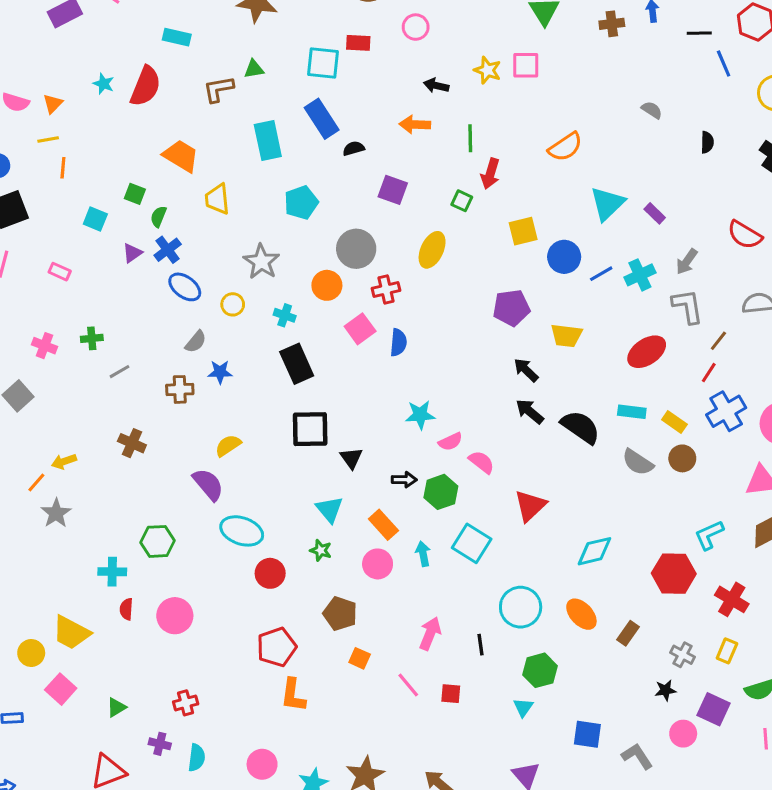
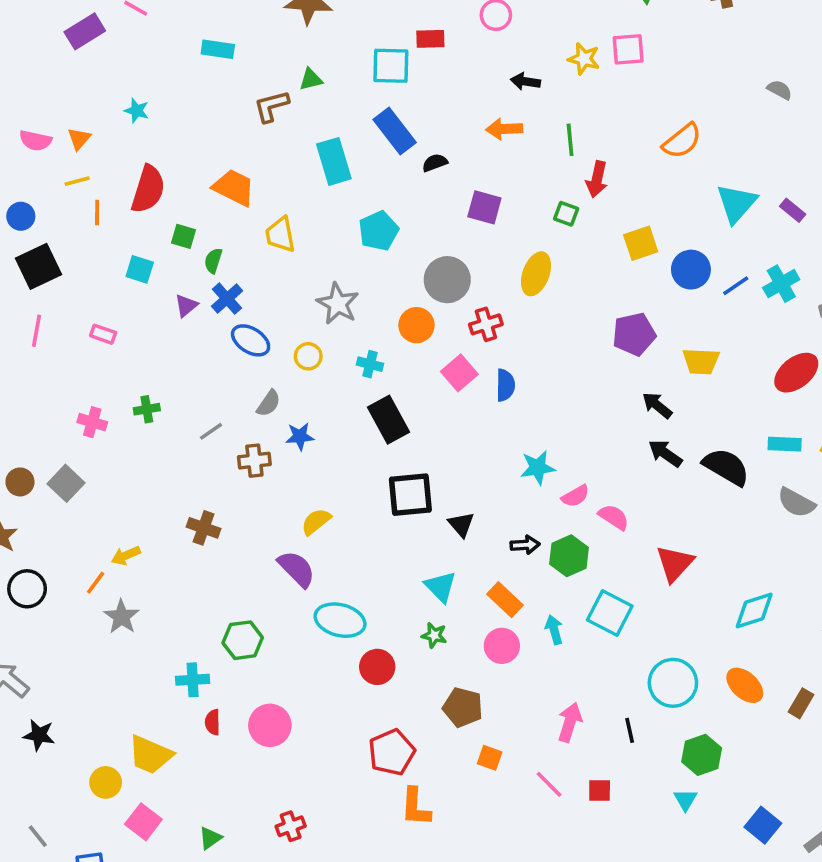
red semicircle: (146, 86) -> (148, 189), moved
gray line: (119, 372) -> (211, 431), moved
blue square: (587, 734) -> (763, 825), turned 36

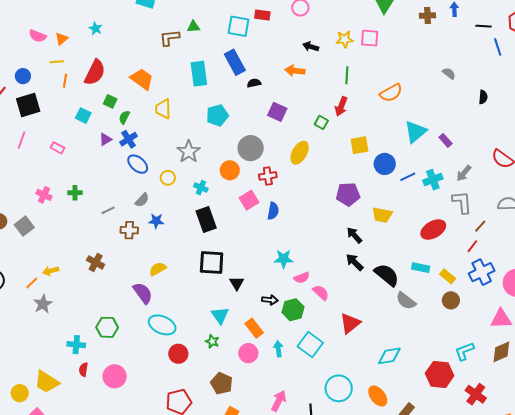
yellow star: (584, 59) -> (345, 39), turned -30
green line: (570, 140) -> (347, 75), moved
gray semicircle: (796, 503) -> (406, 301), moved

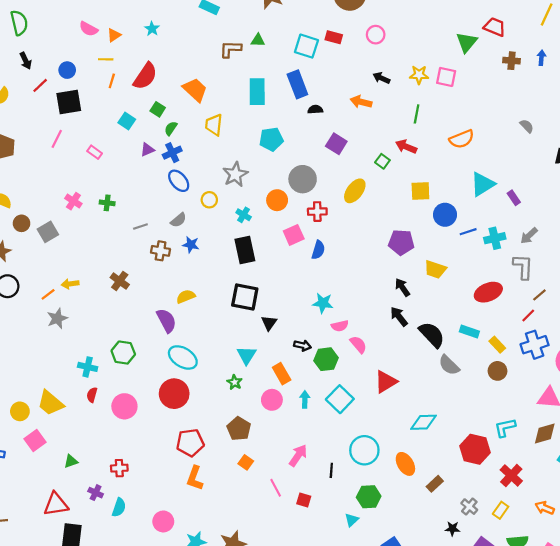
red arrow: (341, 106) -> (406, 147), turned 84
red circle: (178, 354) -> (174, 394), moved, size x1.4

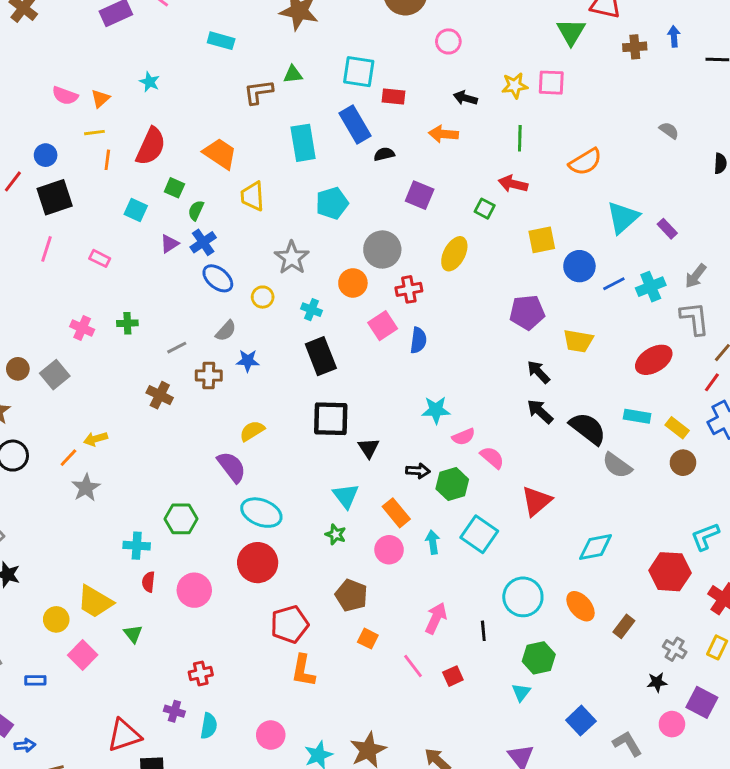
red rectangle: (334, 37) -> (393, 97), moved
brown cross: (120, 281) -> (160, 395), moved
green triangle: (71, 461) -> (133, 634), moved, turned -40
red square: (304, 500) -> (453, 676), turned -32

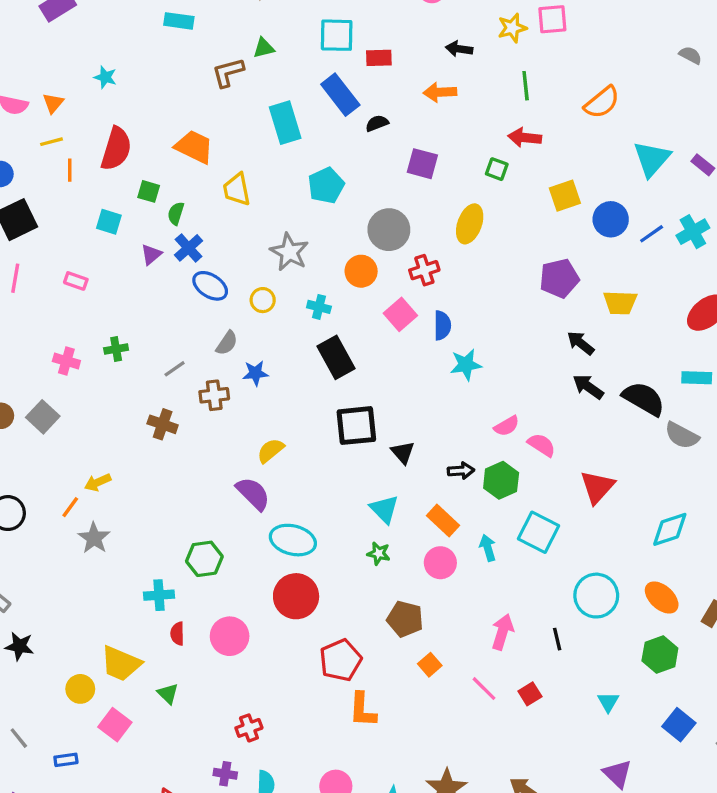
cyan star: (436, 410) -> (466, 365), moved
orange square: (368, 639) -> (430, 665), turned 30
green hexagon: (539, 658) -> (660, 655), moved

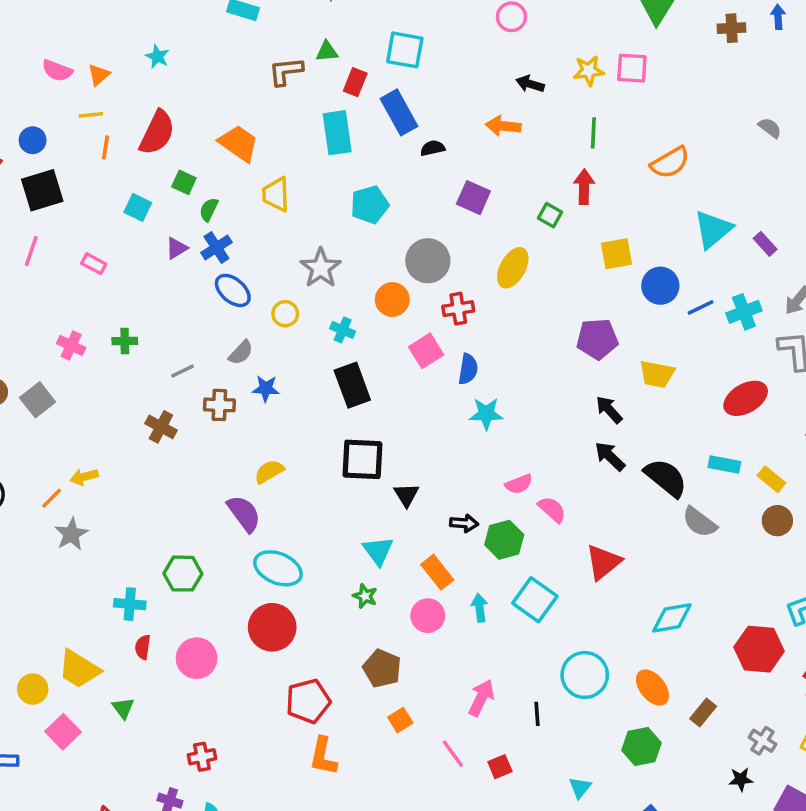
red rectangle: (379, 58) -> (355, 82), moved, turned -75
red arrow: (525, 138) -> (584, 187), turned 76

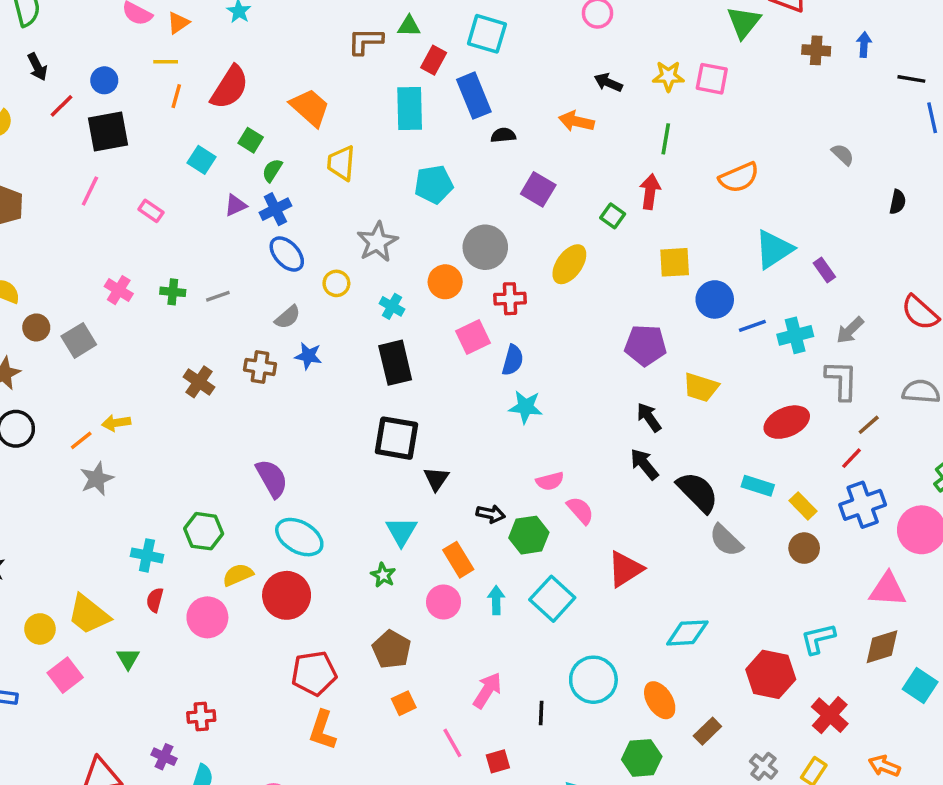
gray line: (182, 371) -> (218, 296), moved
yellow semicircle: (269, 472) -> (238, 575), moved

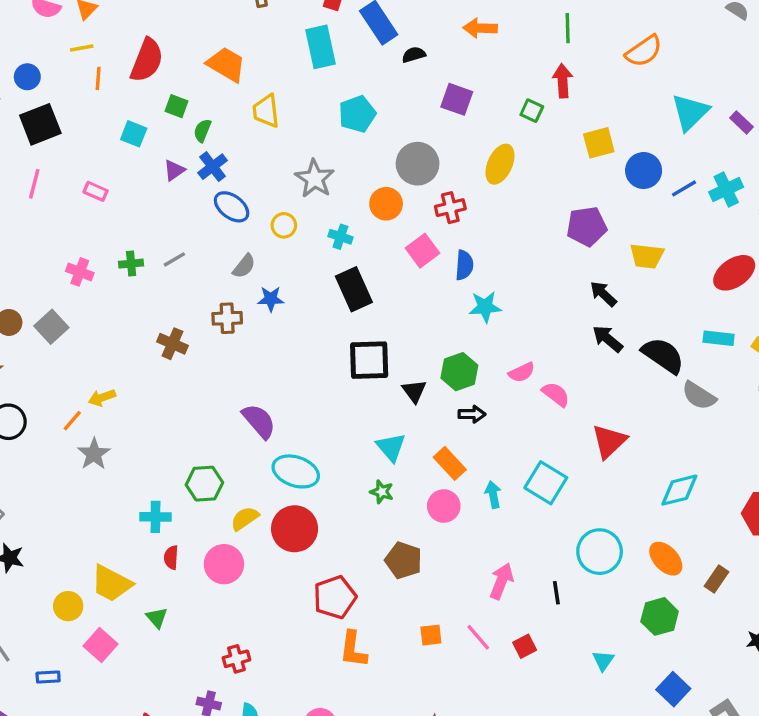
green hexagon: (529, 535) -> (459, 372), moved
orange square: (404, 703) -> (431, 635), moved, turned 30

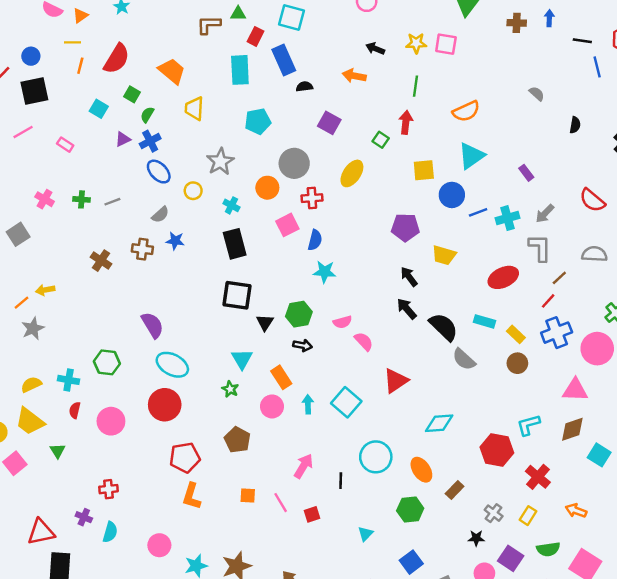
cyan triangle: (690, 112) -> (471, 156), moved
pink line: (34, 184) -> (23, 132), turned 36
yellow semicircle: (245, 518) -> (31, 384), moved

